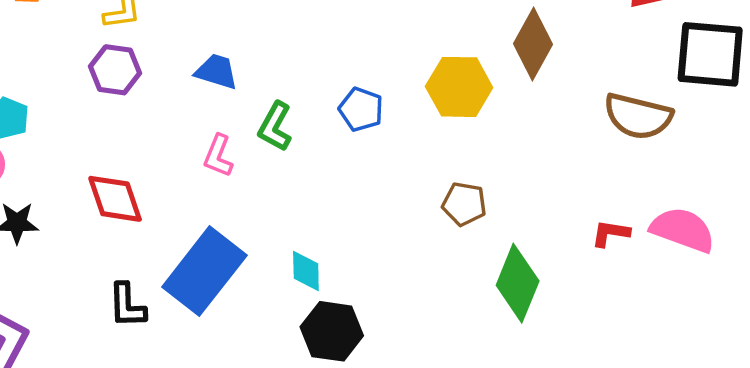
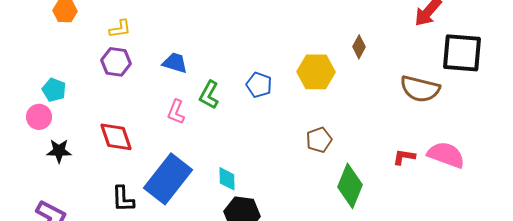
brown diamond: (533, 44) -> (359, 47), size x0.6
brown pentagon: (464, 204) -> (319, 140), turned -30

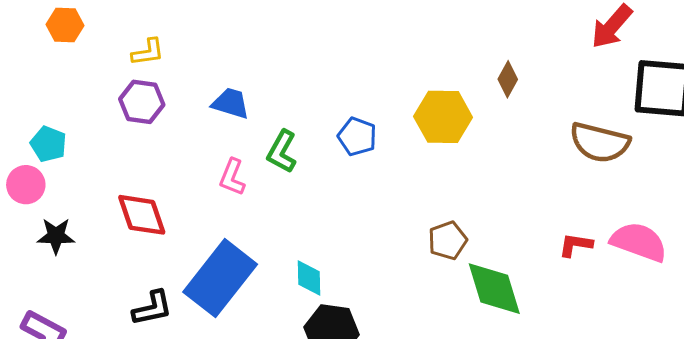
brown pentagon: (319, 140) -> (448, 240), moved
green diamond: (350, 186) -> (494, 289), turned -39
black L-shape: (123, 199) -> (152, 308), turned -100

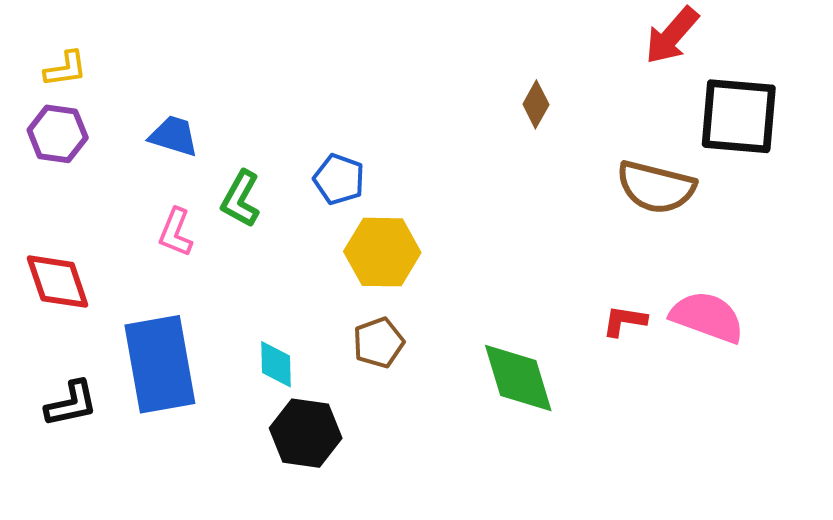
yellow hexagon: (443, 117) -> (382, 252), moved
brown pentagon: (448, 240) -> (378, 343), moved
blue rectangle: (220, 278) -> (160, 364), turned -48

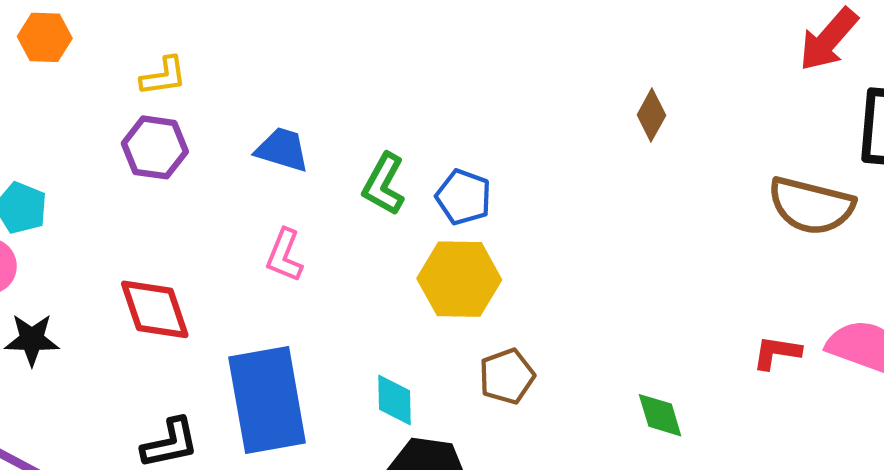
brown diamond: (536, 104) -> (651, 115), moved
green L-shape: (241, 199) -> (384, 184), moved
yellow hexagon: (382, 252) -> (459, 279), moved
green diamond: (518, 378) -> (660, 415), size x0.6

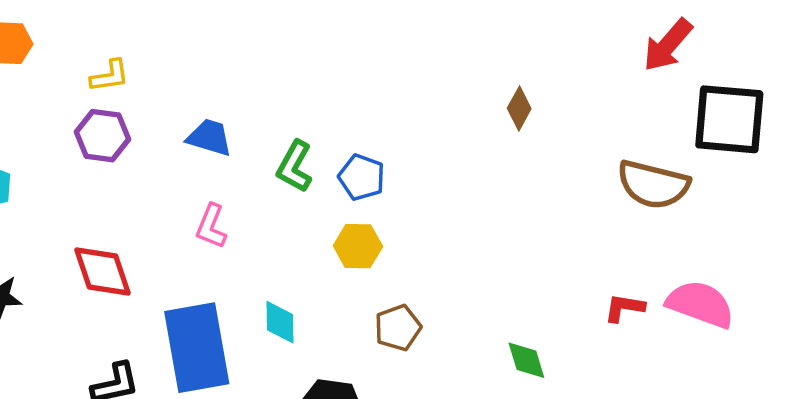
yellow hexagon: (459, 279) -> (358, 246), size x0.7
cyan diamond: (394, 400) -> (280, 322), moved

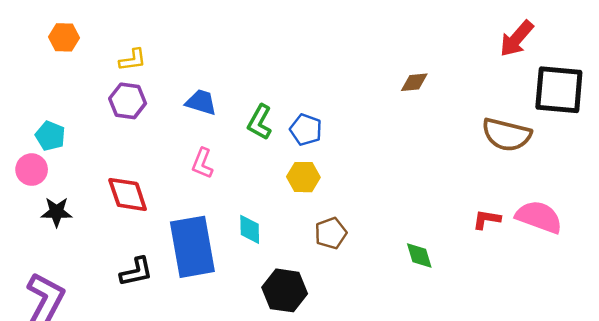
brown diamond: (519, 108) -> (414, 82), turned 56

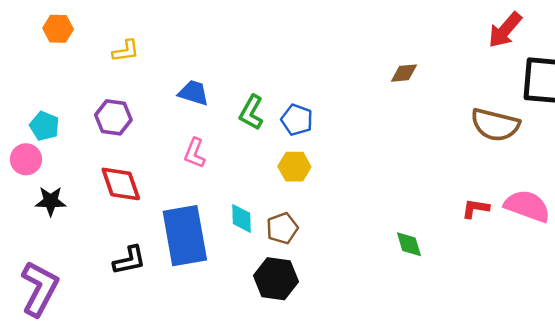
purple hexagon: (128, 101) -> (113, 117), moved
brown pentagon: (331, 233) -> (282, 228), moved

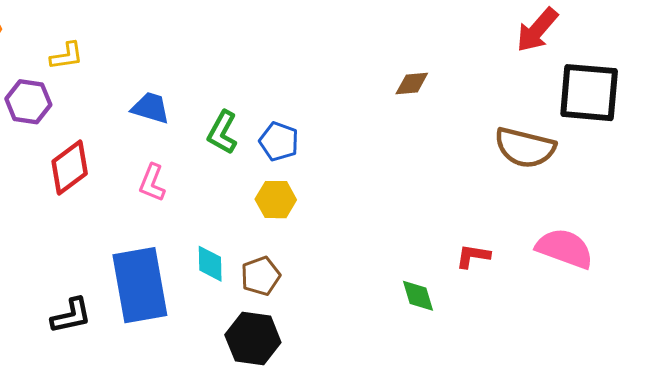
purple hexagon: (113, 117) -> (28, 102), moved
red diamond: (121, 184) -> (70, 167), moved, turned 72
red L-shape: (475, 209) -> (473, 256), moved

